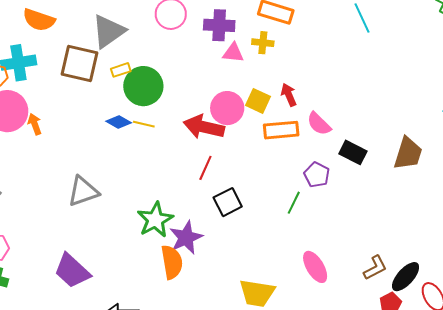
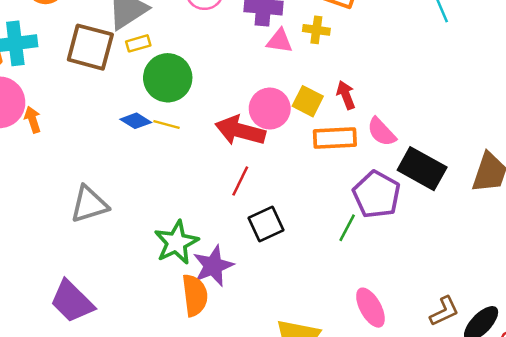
yellow rectangle: (121, 70) -> (138, 43), moved
black rectangle: (353, 152) -> (422, 169), size x1.4
purple pentagon: (317, 175) -> (377, 195), size x1.5

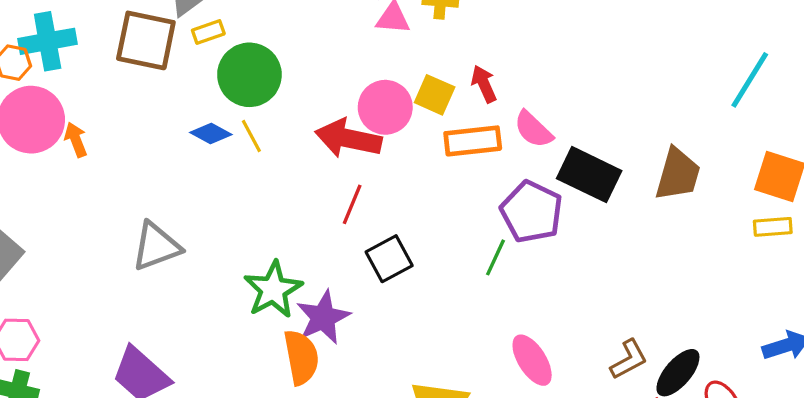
yellow line: (166, 124) -> (251, 136), turned 50

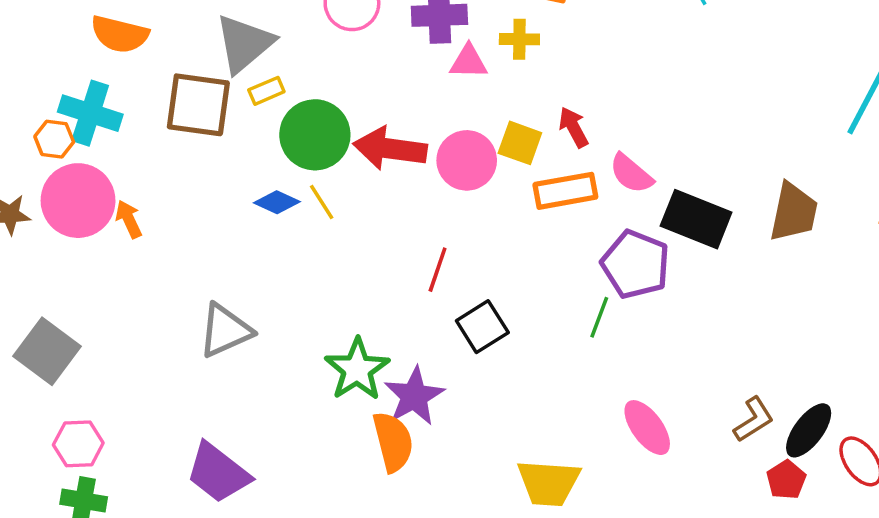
cyan cross: (48, 41) -> (90, 113), turned 32
red arrow: (348, 138) -> (390, 149), moved

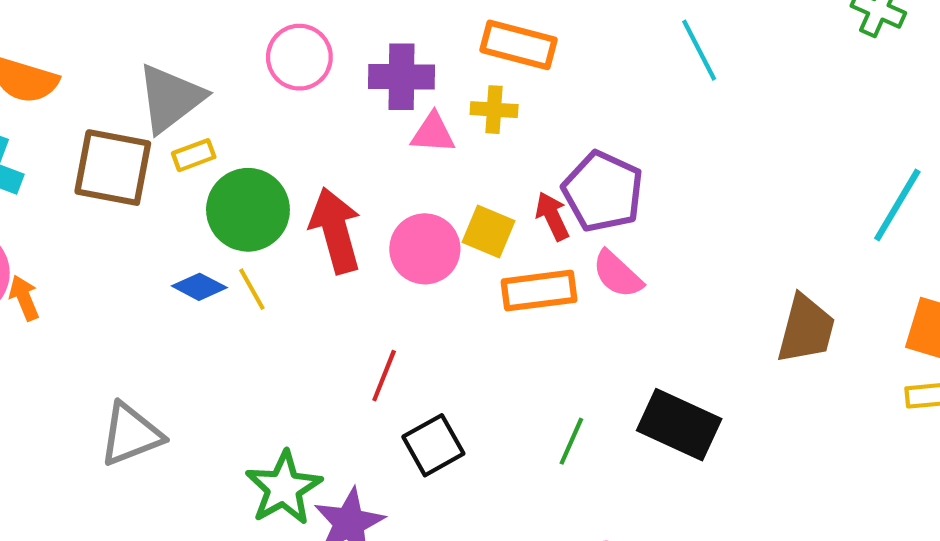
red arrow: (390, 149) -> (335, 230), turned 64
black rectangle: (696, 219) -> (679, 425), moved
purple pentagon: (636, 264) -> (603, 191), moved

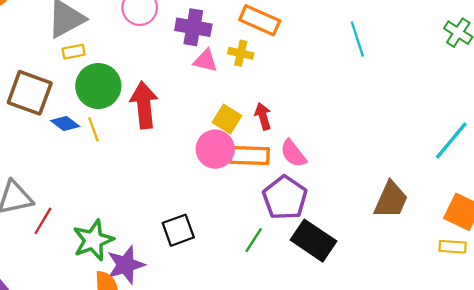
brown square: (113, 168) -> (30, 93), moved
purple pentagon: (603, 191) -> (285, 198), moved
pink circle: (425, 249) -> (215, 149), moved
red line: (384, 376) -> (43, 221), moved

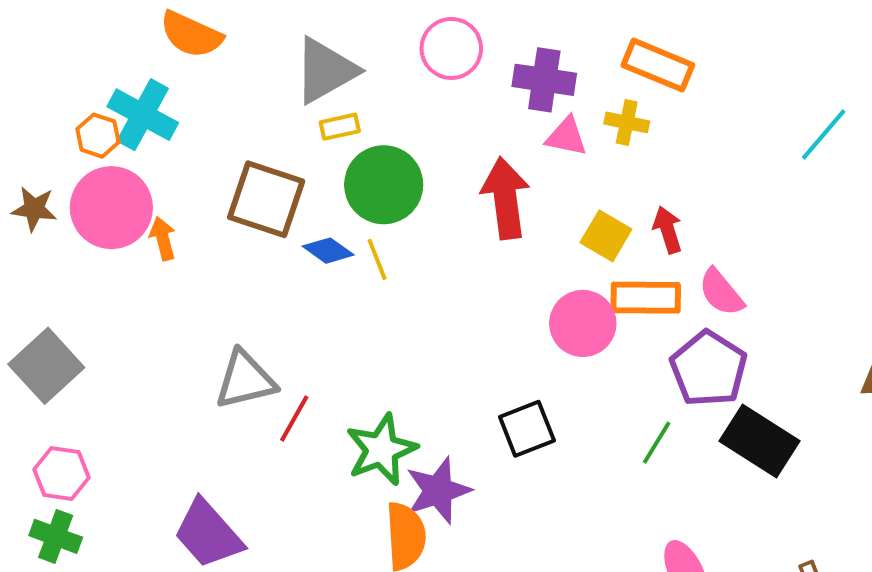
cyan line: (357, 39) -> (824, 135), moved, turned 60
red arrow: (144, 105) -> (505, 198), moved
pink circle: (215, 149) -> (583, 323), moved

